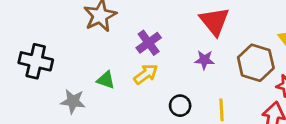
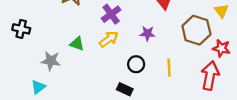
purple star: (204, 60) -> (147, 34), moved
black cross: (36, 61) -> (21, 29), size x0.7

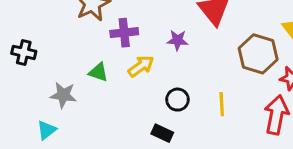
purple cross: (111, 14) -> (124, 33), moved, turned 30
purple star: (147, 34) -> (177, 40), moved

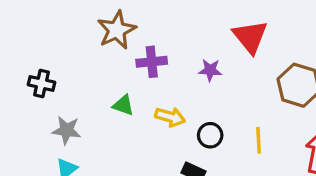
yellow arrow: (141, 66) -> (170, 117), moved, turned 52
gray star: (63, 95) -> (67, 130), moved

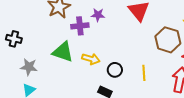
purple star: (210, 70) -> (98, 15), moved
green triangle: (123, 105) -> (63, 52), size x1.6

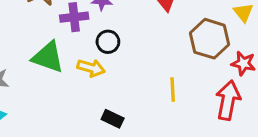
black circle: (115, 70) -> (108, 42), moved

